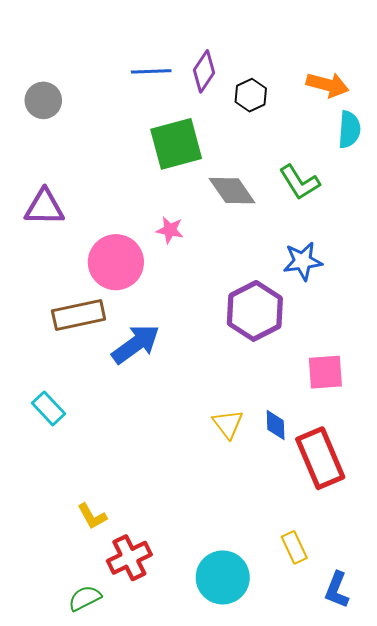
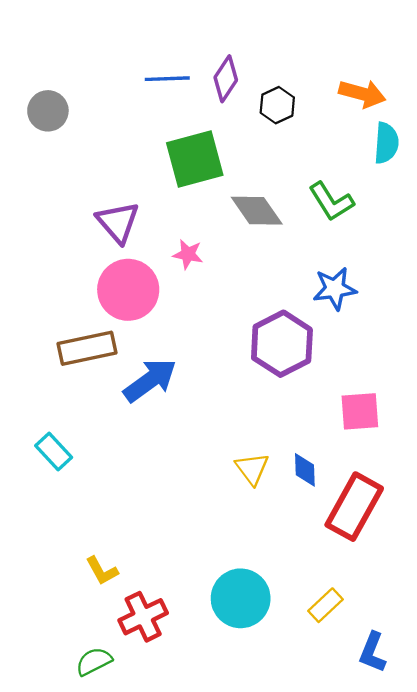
purple triangle: (44, 207) -> (118, 222), moved, turned 48
red rectangle: (320, 458) -> (354, 507), turned 52
yellow rectangle: (294, 547) -> (325, 605), turned 72
cyan circle: (223, 577) -> (241, 598), moved

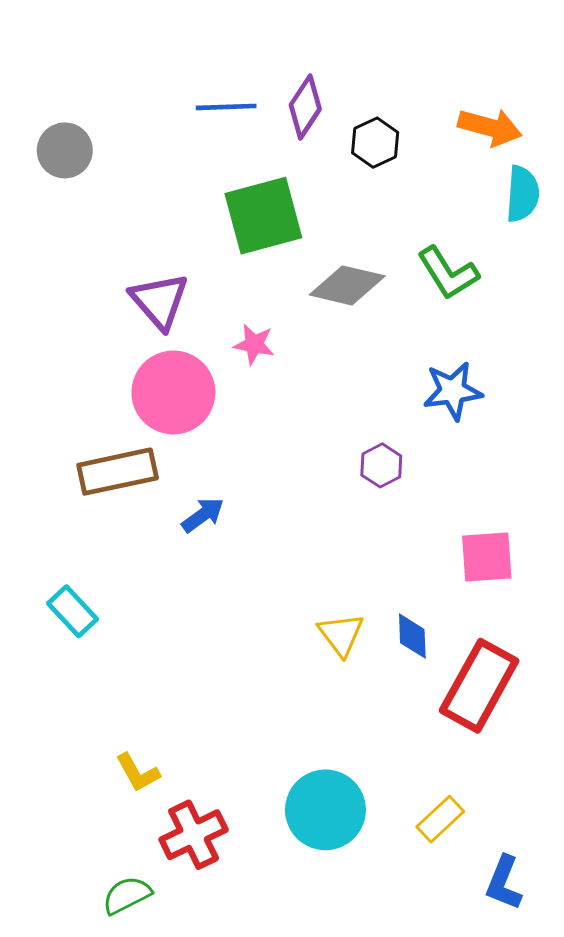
gray diamond: (257, 211) -> (347, 285), turned -42
purple hexagon: (282, 344) -> (381, 465), size x0.5
blue arrow: (150, 380) -> (203, 515), size x0.6

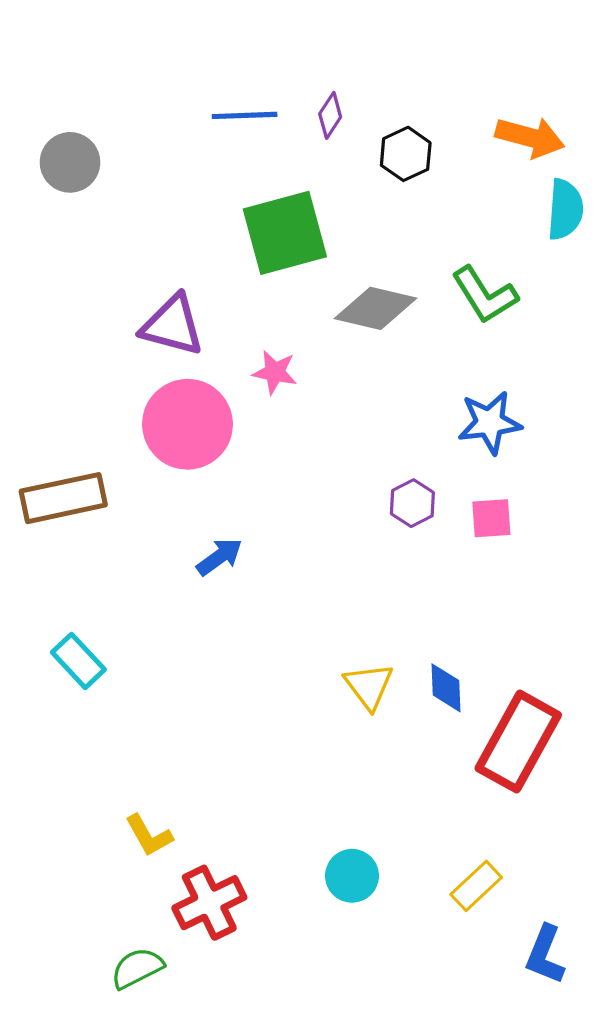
purple diamond: (305, 107) -> (330, 115), size x0.7
purple triangle: (159, 301) -> (172, 325), turned -34
brown rectangle: (118, 472) -> (63, 498), moved
pink square: (487, 557) -> (491, 518), moved, size x0.7
cyan circle: (325, 810) -> (352, 876), size x0.6

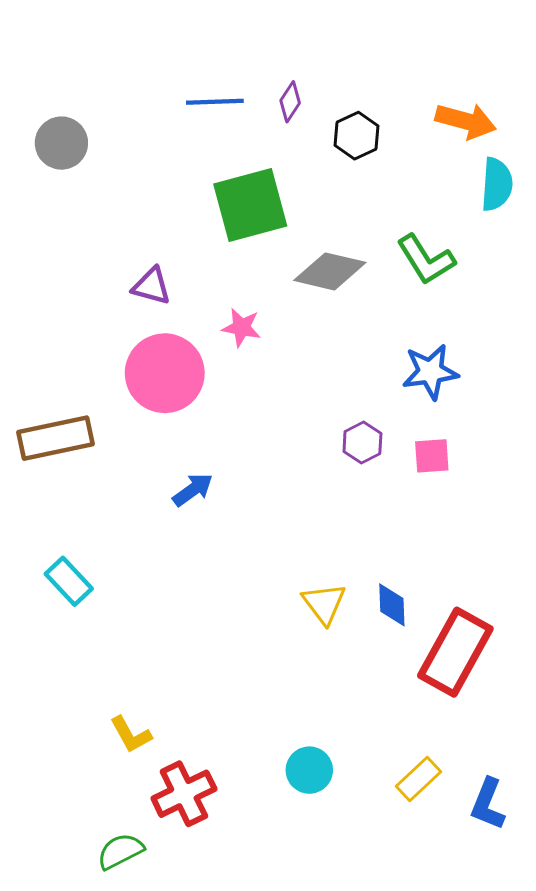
purple triangle: (172, 325) -> (151, 286), size x0.7
blue L-shape: (545, 955) -> (488, 804), moved

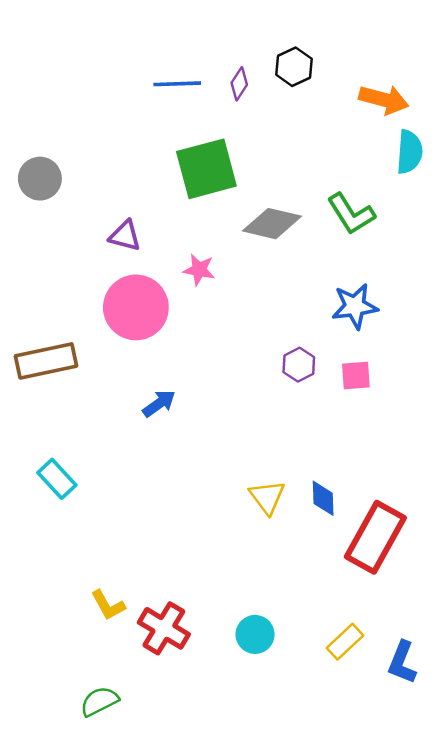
black hexagon: (357, 136) -> (294, 67), moved
gray circle: (61, 143) -> (40, 179), moved
red cross: (184, 794) -> (164, 628), moved, turned -33

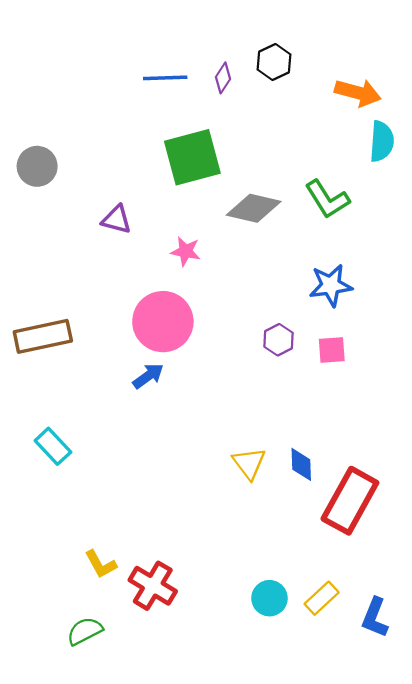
pink circle: (136, 307) -> (163, 322), moved
cyan circle: (255, 634) -> (269, 598), moved
green semicircle: (99, 701) -> (85, 631), moved

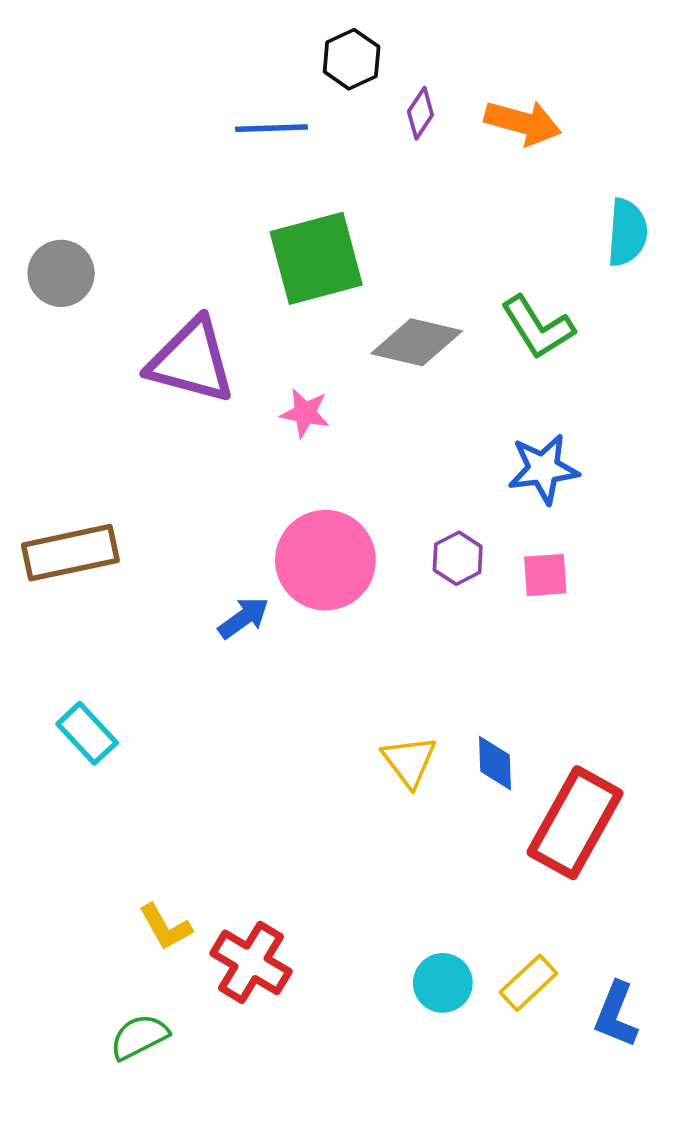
black hexagon: (274, 62) -> (352, 59), moved
purple diamond: (223, 78) -> (420, 113), moved
orange arrow: (358, 93) -> (523, 123), moved
purple triangle: (116, 220) -> (191, 361), size x1.8
pink circle: (163, 322) -> (325, 560), moved

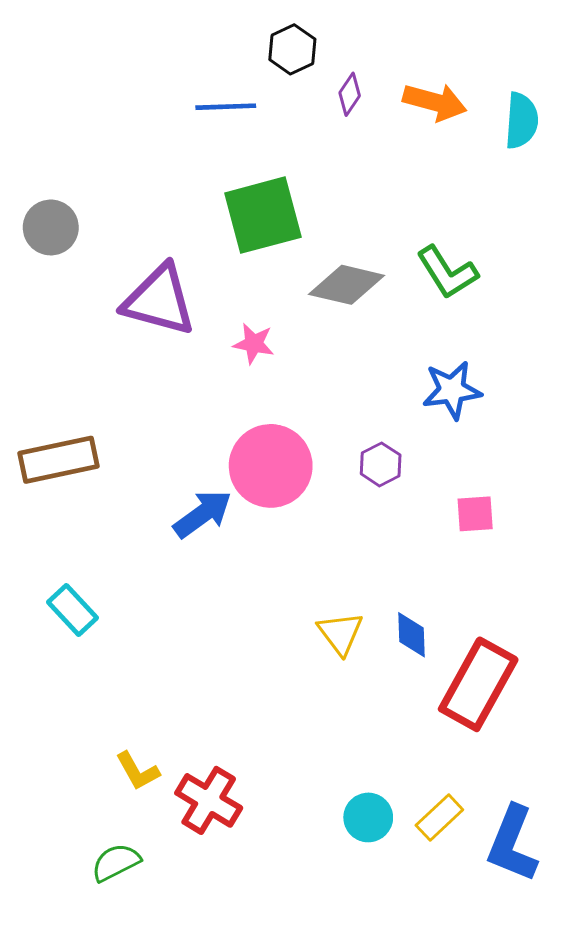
cyan semicircle: (627, 232) -> (522, 121), moved
pink square: (545, 575) -> (475, 514), moved
blue arrow: (244, 618) -> (203, 514), size x1.4
blue L-shape: (616, 1015) -> (512, 844), size x1.4

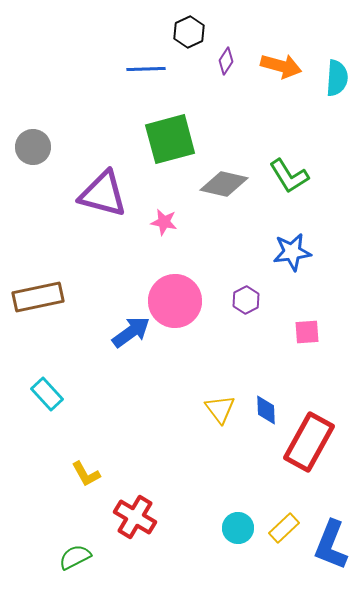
yellow L-shape: (137, 771) -> (86, 474), moved

